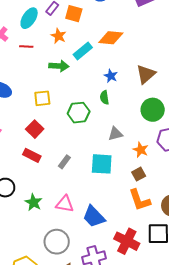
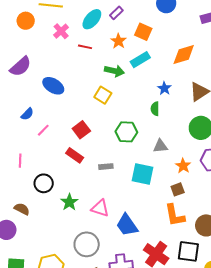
orange square: (74, 14) -> (143, 32), moved
orange diamond: (111, 38) -> (184, 55), moved, turned -30
yellow square: (42, 98) -> (103, 95), moved, turned 30
green hexagon: (79, 113) -> (126, 132), moved
gray rectangle: (64, 162) -> (106, 167), turned 40

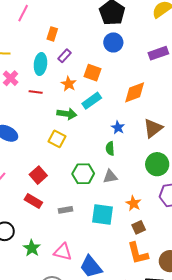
cyan ellipse: (92, 19) -> (40, 64), turned -30
gray triangle: (160, 146) -> (110, 177), moved
orange star: (183, 166) -> (133, 203), moved

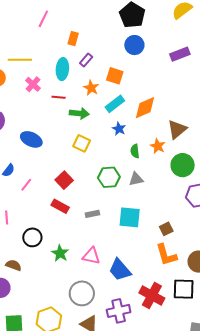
orange diamond: (135, 92) -> (145, 108), moved
green arrow: (67, 114) -> (79, 113), moved
blue star: (118, 127) -> (119, 129), moved
orange star: (133, 203) -> (158, 146), moved

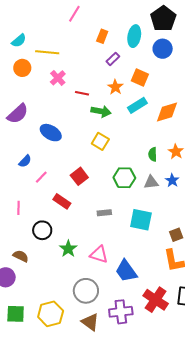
cyan ellipse: (62, 69) -> (134, 36), moved
blue star: (119, 129) -> (172, 180), moved
red rectangle: (60, 206) -> (62, 201), moved

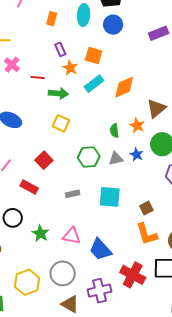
purple rectangle: (113, 59) -> (60, 49), moved, turned -64
yellow hexagon: (51, 314) -> (27, 282), moved

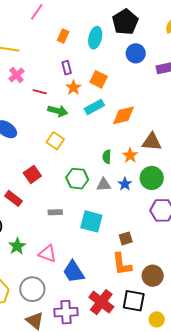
blue circle: (113, 25) -> (136, 53), moved
brown triangle: (156, 108) -> (152, 142), turned 35

